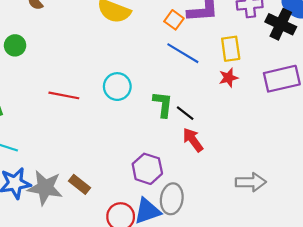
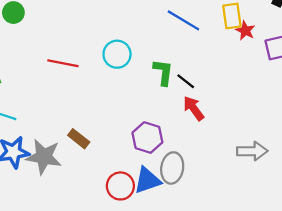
red star: (228, 78) -> (245, 31), moved, turned -30
brown rectangle: (79, 184) -> (79, 139), moved

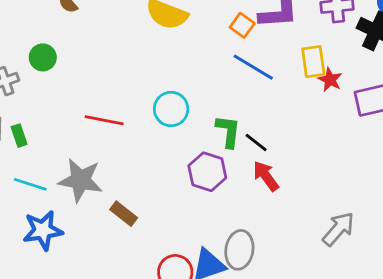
purple hexagon: (147, 138) -> (207, 172), moved
gray arrow: (252, 151) -> (338, 229), turned -48
gray star: (44, 157) -> (80, 180), moved

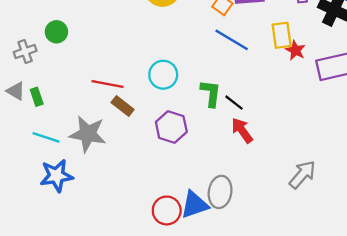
purple hexagon: (207, 172) -> (171, 127), moved
brown rectangle: (124, 214) -> (123, 106), moved

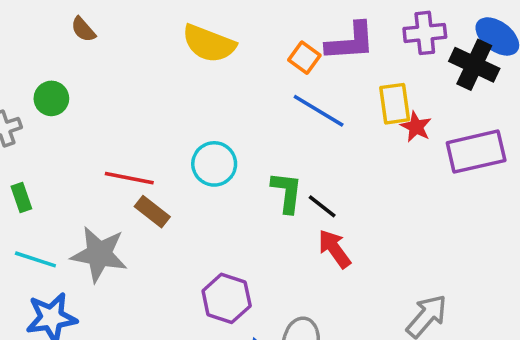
purple hexagon: (171, 127) -> (227, 298), moved

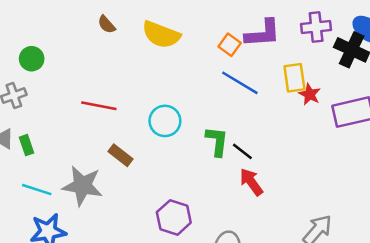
brown semicircle: (83, 29) -> (107, 24), moved
green circle: (51, 98) -> (32, 59), moved
red line: (129, 178) -> (99, 106), moved

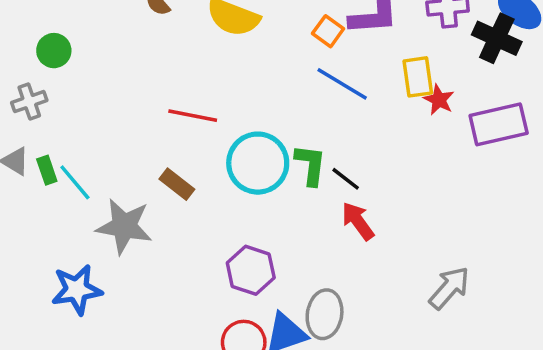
red line: (99, 106) -> (193, 116), moved
cyan circle: (165, 121) -> (258, 163), moved, size x1.4
cyan line: (37, 190) -> (75, 182), moved, turned 32

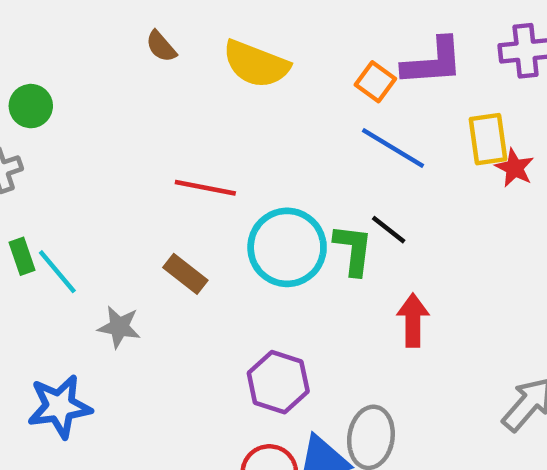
black line: (346, 179) -> (389, 230), moved
red arrow: (358, 221) -> (413, 320), turned 36
gray star: (124, 226) -> (119, 327), size x0.6

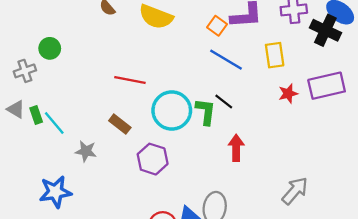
green circle: (31, 106) -> (50, 48), moved
red star: (515, 168) -> (288, 94), moved, turned 30
purple hexagon: (278, 382) -> (153, 159), moved

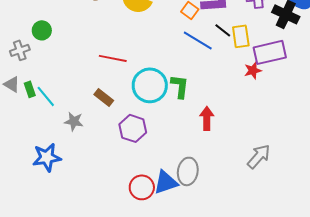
purple rectangle: (327, 86) -> (270, 52), moved
black line: (224, 101) -> (223, 30), moved

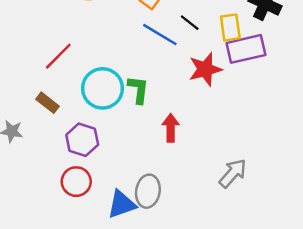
yellow rectangle: (241, 36) -> (230, 27), moved
red line: (113, 58) -> (58, 56), turned -56
red star: (253, 70) -> (205, 69), moved, size x1.6
red circle: (142, 187) -> (76, 182), moved

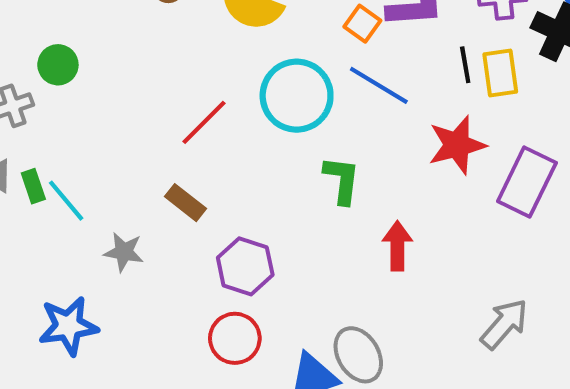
black line: (190, 23) -> (465, 65), moved, turned 42
purple rectangle: (246, 49) -> (527, 182), moved, turned -51
cyan circle: (102, 88) -> (297, 96), moved
gray ellipse: (148, 191) -> (358, 355), turned -40

